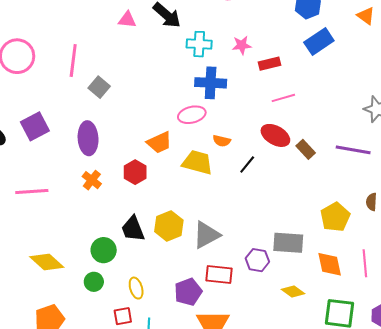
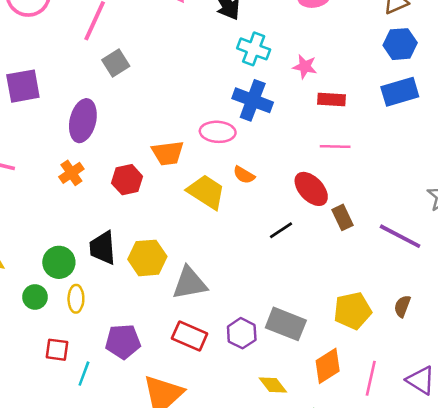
black line: (247, 165) -> (281, 230), moved
orange diamond: (330, 264) -> (328, 366), turned 52
yellow ellipse: (136, 288) -> (76, 299), moved
purple pentagon: (188, 292) -> (123, 341), moved

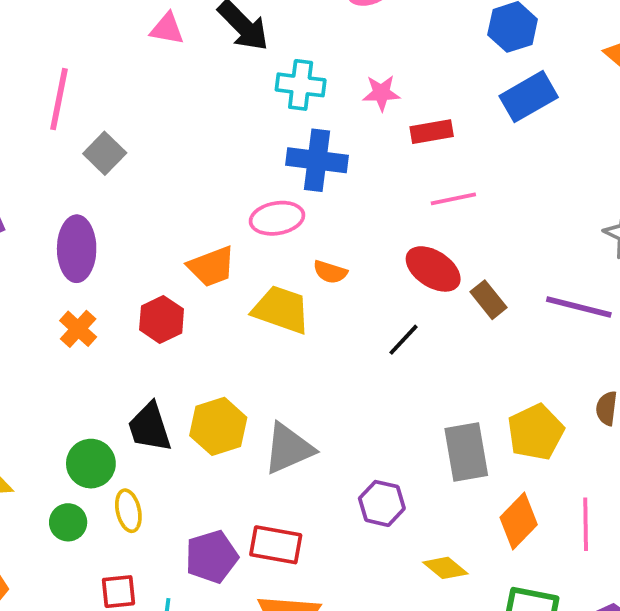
gray rectangle: (286, 324) -> (466, 452), moved, turned 72
red rectangle: (190, 336) -> (276, 545), moved

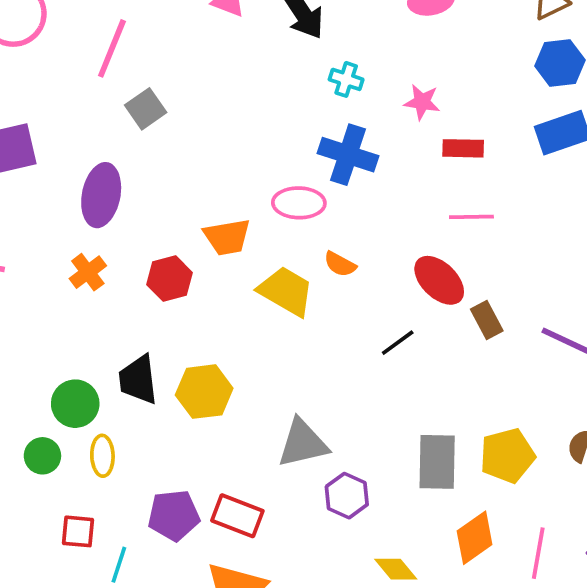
cyan cross: (301, 85) -> (346, 79), size x0.7
gray triangle: (288, 449) -> (303, 443), moved

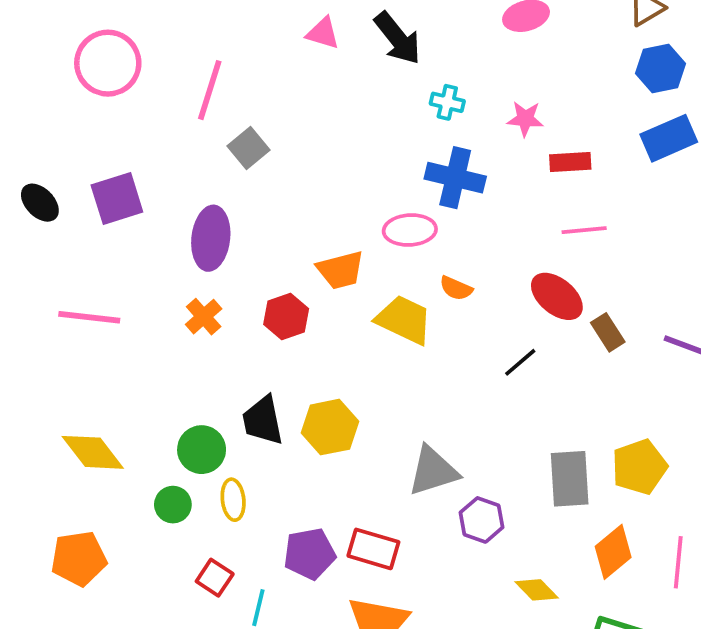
red square: (78, 531) -> (215, 578), turned 33

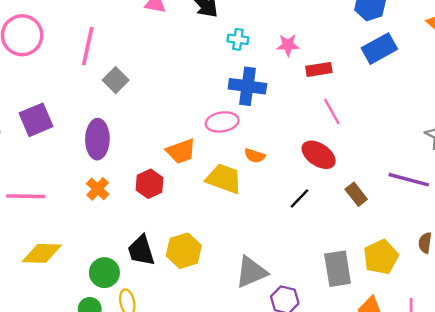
pink line: (584, 230) -> (332, 111), turned 72
brown rectangle: (608, 332) -> (356, 194), moved
yellow diamond: (93, 452) -> (42, 253), moved, turned -45

